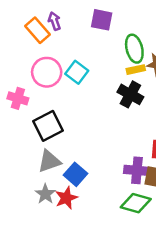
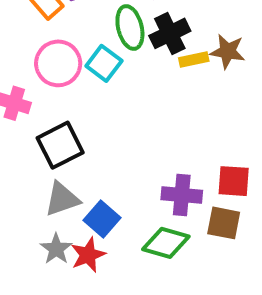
green ellipse: (134, 49) -> (130, 27), moved
black cross: (130, 94) -> (170, 33), moved, turned 35
purple cross: (137, 170) -> (182, 195), moved
green diamond: (136, 203) -> (166, 243), moved

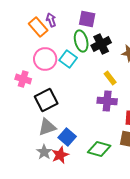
yellow rectangle: (194, 59) -> (110, 78), moved, turned 64
purple cross: (182, 195) -> (107, 101), moved

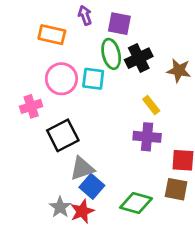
purple arrow: (51, 20) -> (85, 15), moved
orange rectangle: (38, 27) -> (52, 35), turned -36
cyan square: (68, 59) -> (93, 79), turned -30
pink cross: (23, 79) -> (31, 106), turned -35
gray triangle: (47, 127) -> (82, 169), moved

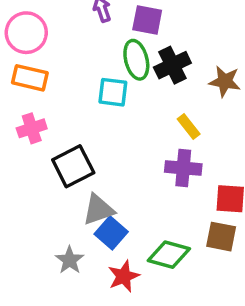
orange rectangle: (52, 35) -> (30, 78), moved
pink circle: (61, 79) -> (26, 33), moved
red star: (82, 211) -> (124, 276), moved

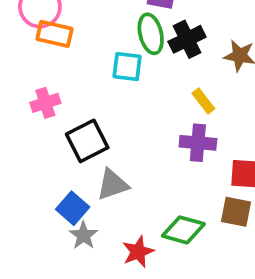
orange rectangle: (30, 78) -> (54, 34), moved
blue square: (111, 233) -> (73, 208), moved

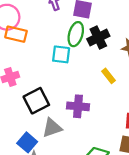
green ellipse: (151, 34) -> (76, 34), turned 30
purple cross: (198, 143) -> (78, 106), moved

